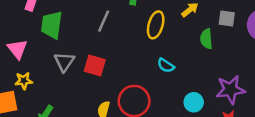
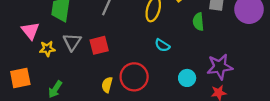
red square: (95, 65) -> (99, 45), turned -30
yellow star: (24, 81) -> (47, 49), moved

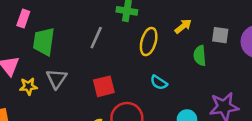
red square: (99, 45) -> (104, 86), moved

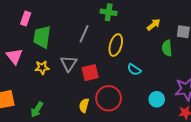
yellow ellipse: (149, 42) -> (116, 45), moved
gray triangle: (57, 79) -> (69, 63), moved
yellow star: (28, 86) -> (42, 68), moved

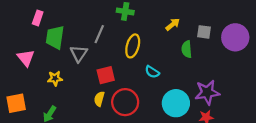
gray triangle: (69, 63) -> (79, 54), moved
yellow star: (42, 68) -> (55, 78), moved
cyan circle: (157, 99) -> (176, 103), size x1.6
yellow semicircle: (84, 105) -> (99, 99), moved

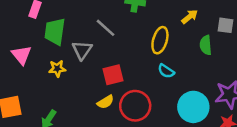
gray line: (99, 34) -> (106, 28), turned -72
yellow ellipse: (133, 46) -> (160, 40), moved
yellow star: (55, 78) -> (57, 69), moved
yellow semicircle: (99, 99) -> (106, 102), turned -136

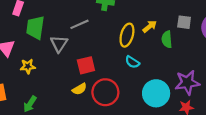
yellow arrow: (190, 17) -> (150, 26), moved
gray line: (106, 28) -> (80, 24), turned -66
yellow star: (57, 69) -> (28, 66), moved

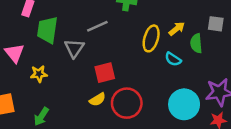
cyan semicircle: (132, 62) -> (173, 59), moved

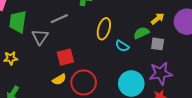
gray square: (216, 24) -> (158, 44), moved
yellow arrow: (177, 29) -> (158, 19), moved
green semicircle: (196, 43) -> (141, 33), turned 70

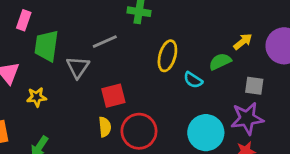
gray square: (158, 44) -> (254, 86), moved
yellow semicircle: (59, 79) -> (105, 127), turned -64

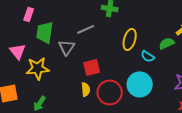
yellow star: (37, 97) -> (38, 68), size x1.6
cyan circle: (206, 133) -> (140, 84), moved

